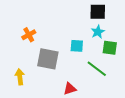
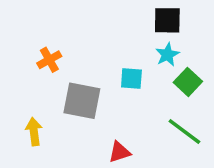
green square: (110, 48) -> (188, 82), turned 35
green line: (97, 69) -> (184, 132), moved

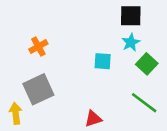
gray square: (82, 101) -> (38, 89), moved, turned -36
yellow arrow: (34, 132) -> (16, 113), moved

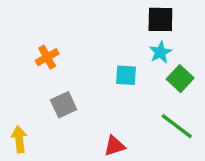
gray square: (38, 89) -> (64, 105), moved, size x0.7

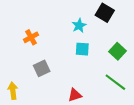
black square: (160, 19) -> (105, 13), turned 30
cyan star: (160, 52) -> (79, 26), moved

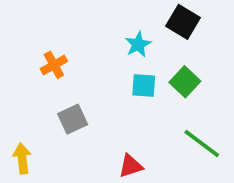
green square: (118, 51) -> (185, 82), moved

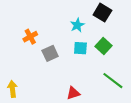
gray square: (73, 119) -> (50, 53), moved

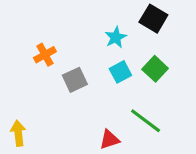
cyan square: (80, 48) -> (120, 72), turned -32
green line: (113, 81) -> (146, 121), moved

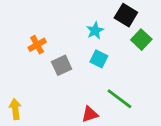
green square: (155, 69) -> (141, 40), moved
cyan square: (120, 72) -> (99, 59), turned -36

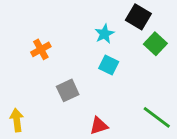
gray square: (62, 65) -> (68, 90), moved
green line: (119, 99) -> (157, 117), moved

